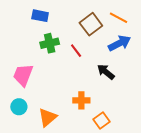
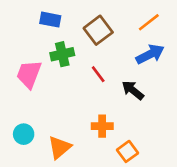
orange line: (118, 18) -> (149, 22), turned -66
brown square: (91, 24) -> (98, 30), moved
red line: (76, 51) -> (98, 74), moved
pink trapezoid: (23, 75) -> (29, 74), moved

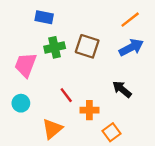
brown square: (98, 30) -> (87, 46), moved, turned -35
red line: (98, 74) -> (66, 95), moved
black arrow: (133, 90) -> (122, 89), moved
cyan circle: (24, 134) -> (21, 103), moved

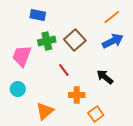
brown square: (87, 46) -> (75, 40), turned 30
red line: (66, 95) -> (64, 70), moved

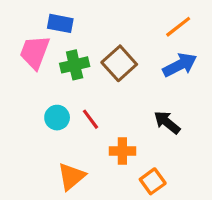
pink trapezoid: (22, 56) -> (35, 52), moved
red line: (64, 70) -> (91, 119), moved
cyan circle: (18, 89) -> (57, 118), moved

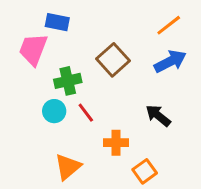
green cross: (75, 65) -> (68, 81), moved

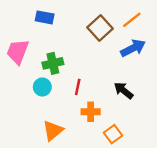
pink trapezoid: (33, 49) -> (18, 52), moved
brown square: (113, 60) -> (100, 28), moved
red line: (86, 113) -> (78, 87), moved, turned 49

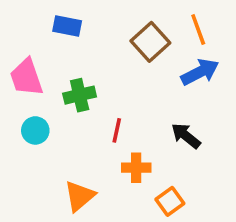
orange line: (132, 20) -> (198, 30), turned -72
pink trapezoid: (18, 52) -> (26, 77), turned -40
cyan circle: (42, 87) -> (35, 130), moved

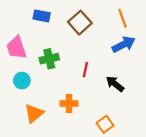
brown square: (150, 42) -> (80, 23), moved
red line: (117, 130) -> (85, 70), moved
orange cross: (136, 168) -> (69, 104), moved
orange triangle: (80, 196) -> (34, 113), moved

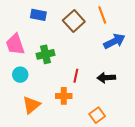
orange line: (123, 18) -> (102, 15), moved
red line: (85, 70) -> (76, 76), moved
black arrow: (115, 84) -> (106, 78), turned -42

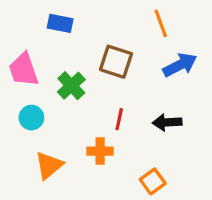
brown square: (74, 21) -> (116, 62), moved, turned -30
green cross: (46, 54) -> (71, 86), turned -30

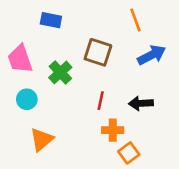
orange cross: (100, 151) -> (113, 130), moved

